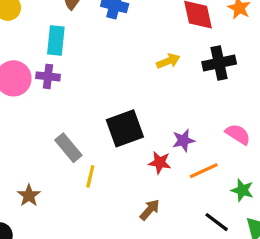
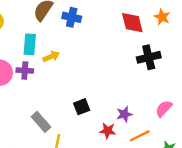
yellow arrow: (168, 61) -> (51, 56), moved
black square: (125, 128) -> (82, 107), size x0.6
pink semicircle: (238, 134) -> (164, 109), turned -78

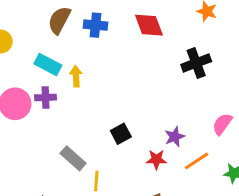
red diamond: (132, 23) -> (149, 25), moved
cyan rectangle: (30, 44) -> (48, 65), turned -60
yellow arrow: (51, 56) -> (76, 76), turned -63

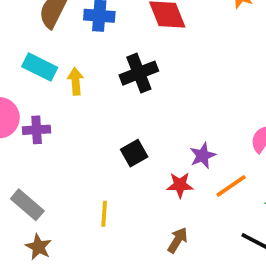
black cross: (196, 63) -> (139, 73), moved
purple cross: (46, 97) -> (37, 130), moved
gray rectangle: (73, 158) -> (27, 205), moved

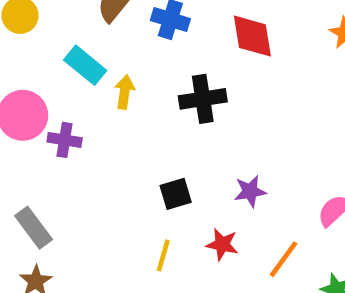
purple star: (203, 156) -> (250, 191), moved
orange line: (231, 186) -> (283, 259), turned -32
yellow line: (104, 214) -> (163, 255), moved

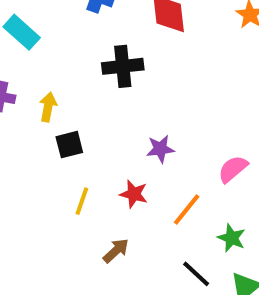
yellow arrow: (124, 92) -> (48, 107), moved
black square: (176, 194) -> (69, 145), moved

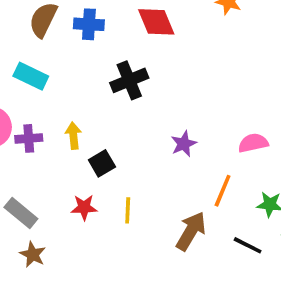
pink semicircle: (233, 169) -> (253, 143), turned 44
red star: (134, 194) -> (84, 207), moved
brown arrow: (116, 251) -> (191, 231), moved, size x1.5

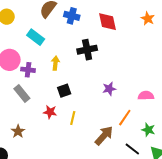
yellow arrow: (73, 136) -> (55, 63), moved
gray rectangle: (21, 213) -> (22, 94), moved

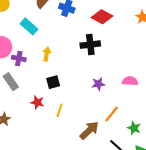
red diamond: (107, 22) -> (102, 17), turned -55
black cross: (87, 50) -> (90, 45), moved
pink semicircle: (146, 96) -> (130, 81), moved

